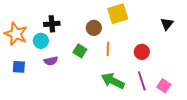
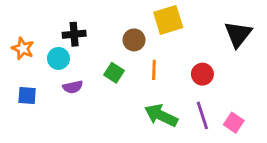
black triangle: (167, 24) -> (238, 34), size x1.5
orange star: (16, 34) -> (23, 48), size x0.7

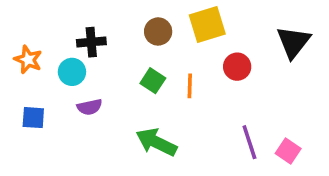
brown circle: (134, 40) -> (158, 31), moved
green square: (114, 73) -> (153, 81), moved
red circle: (202, 74) -> (237, 67), moved
green arrow: (161, 115) -> (156, 142), moved

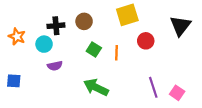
brown circle: (158, 31) -> (84, 21), moved
blue square: (33, 118) -> (14, 81), moved

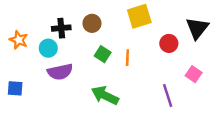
red circle: (146, 41) -> (169, 43), moved
purple semicircle: (55, 66) -> (60, 72), size x1.5
pink square: (177, 93) -> (194, 74), moved

